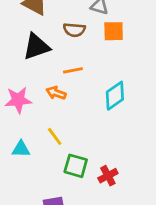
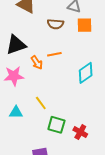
black triangle: (36, 47) -> (16, 45), moved
orange arrow: (56, 93) -> (37, 62), moved, turned -144
red cross: (108, 176) -> (80, 132), turned -32

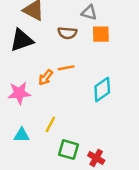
black triangle: (16, 45) -> (22, 40), moved
orange arrow: (37, 62) -> (46, 77), turned 72
yellow line: (41, 103) -> (50, 124), turned 64

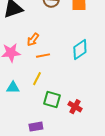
orange line: (66, 68) -> (43, 56), moved

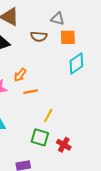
cyan diamond: (80, 50) -> (76, 64), moved
yellow line: (37, 79) -> (48, 116), moved

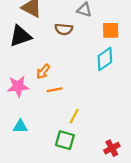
orange square: (68, 37) -> (111, 30), moved
red cross: (64, 145) -> (112, 148), moved, turned 32

